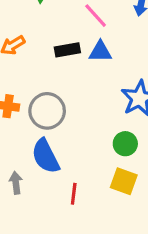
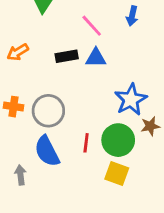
green circle: (125, 144) -> (118, 140), size x1.5
red line: (74, 194) -> (86, 143), moved

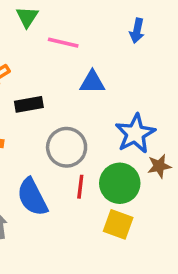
pink line: (92, 26) -> (63, 43), moved, turned -35
black rectangle: (67, 56) -> (29, 104), moved
gray circle: (48, 111) -> (67, 147), moved

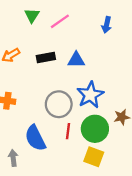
pink line: (63, 43) -> (60, 21), moved, turned -48
black rectangle: (29, 104) -> (46, 57), moved
blue star: (135, 134) -> (90, 95), moved

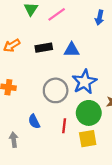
red line: (68, 131) -> (64, 126), moved
blue semicircle: (35, 138) -> (34, 122), size x0.6
yellow square: (94, 157) -> (88, 139), turned -30

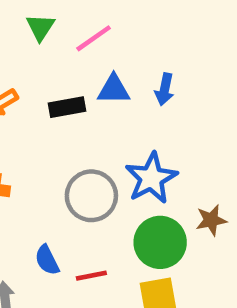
blue arrow: (99, 18) -> (165, 89), moved
blue triangle: (72, 50) -> (114, 89), moved
red line: (64, 126) -> (91, 276), moved, turned 72

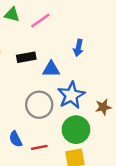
green triangle: (40, 27) -> (12, 15), turned -49
blue triangle: (114, 89) -> (51, 69), moved
brown star: (211, 220) -> (103, 107), moved

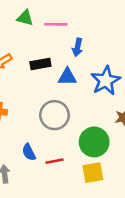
pink line: (40, 21) -> (56, 24), turned 36
blue arrow: (78, 48) -> (78, 47), moved
blue star: (71, 95) -> (106, 81), moved

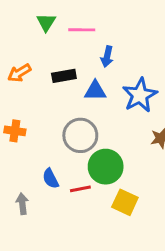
green triangle: (25, 18) -> (46, 22), turned 48
green circle: (94, 142) -> (106, 167), moved
yellow square: (93, 173) -> (125, 202), turned 35

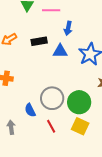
gray circle: (80, 135) -> (52, 98), moved
green circle: (106, 167) -> (79, 102), moved
red line: (80, 189) -> (51, 126), moved, turned 72

